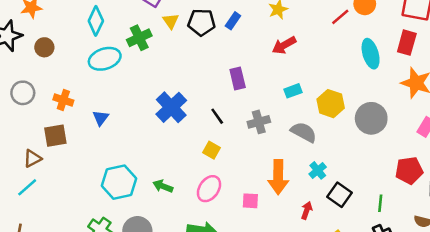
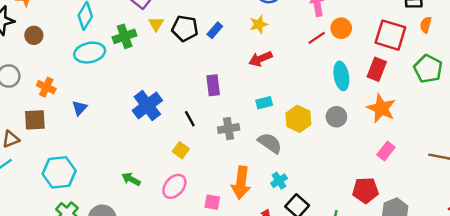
gray circle: (371, 118) -> (336, 117), moved, size x0.7
cyan hexagon: (119, 182) -> (59, 172), moved

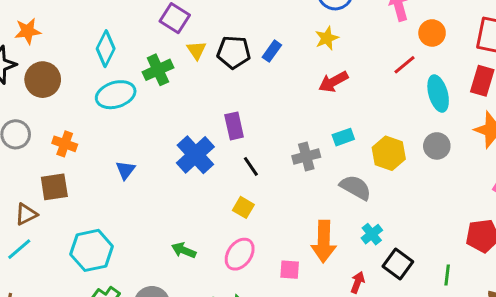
brown circle: (34, 35) -> (43, 80), size x1.5
red line: (317, 38) -> (405, 65), moved
purple rectangle: (213, 85) -> (234, 126), moved
blue triangle: (80, 108) -> (125, 170), moved
gray cross: (229, 129) -> (306, 156), moved

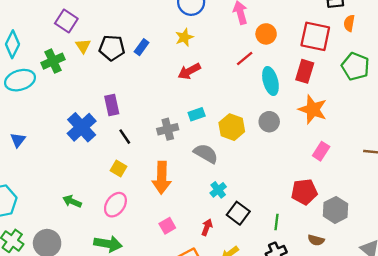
blue triangle: (125, 170) -> (18, 140), moved
orange arrow: (324, 241) -> (162, 178), moved
pink square: (290, 270) -> (167, 226), moved, turned -35

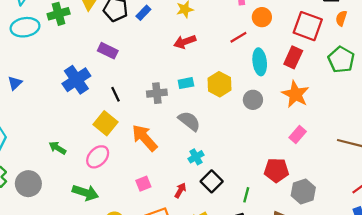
purple rectangle: (112, 105) -> (108, 51), moved, turned -60
yellow hexagon: (232, 127) -> (219, 84), moved
yellow square: (119, 168) -> (105, 123), size x1.5
orange arrow: (162, 178) -> (145, 138), turned 128

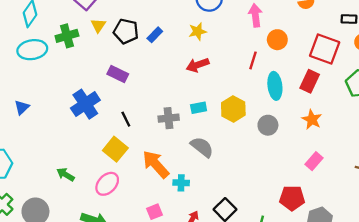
red line: (238, 37) -> (253, 60), turned -42
orange star: (295, 94) -> (312, 119), size x0.7
cyan cross: (196, 157) -> (181, 183), moved, turned 32

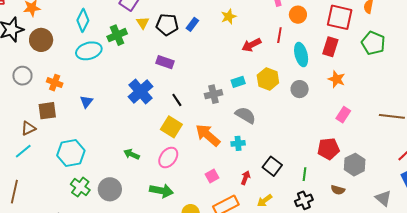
red arrow: (198, 65) -> (251, 45), moved
cyan cross: (181, 183) -> (238, 143), moved

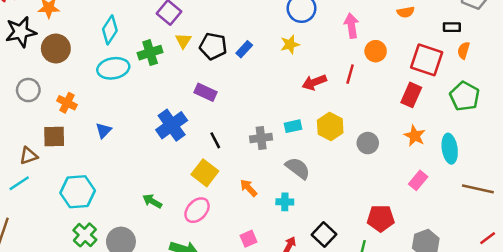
cyan ellipse: (301, 55) -> (450, 149), moved
orange arrow: (208, 135) -> (249, 188), size x0.6
red pentagon: (328, 149) -> (381, 218), moved

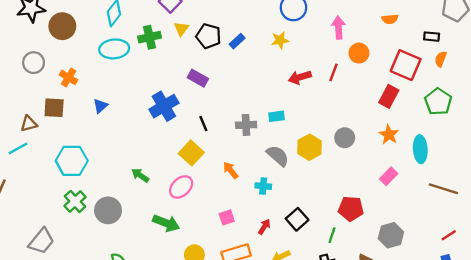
yellow hexagon: (330, 127) -> (309, 147), moved

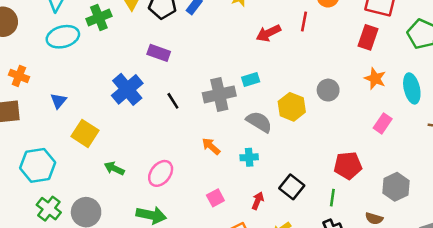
gray cross: (246, 125) -> (219, 94), size x1.4
yellow square: (191, 153) -> (85, 133), moved

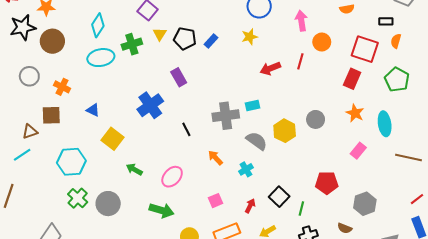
purple rectangle: (159, 53) -> (179, 77), turned 36
blue triangle: (59, 101) -> (93, 110), turned -48
black line: (173, 101) -> (186, 129), moved
cyan cross: (249, 157) -> (246, 169), turned -32
green line: (332, 198) -> (301, 209), moved

